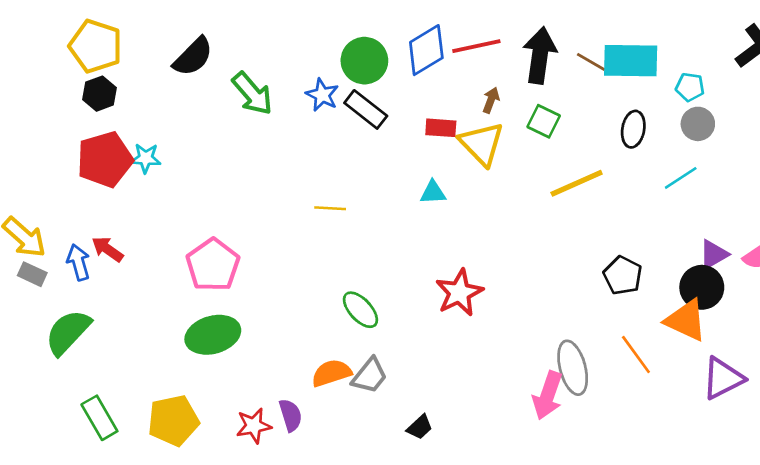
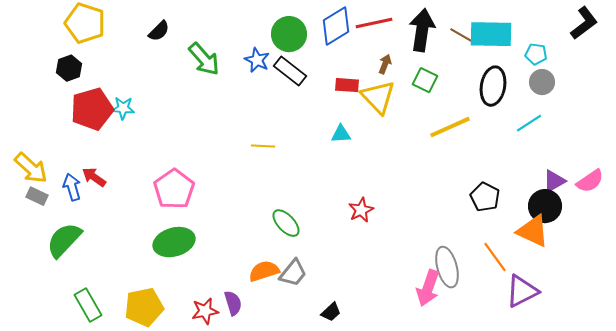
black semicircle: (193, 57) -> (159, 31), size x0.7
black hexagon: (99, 94) -> (69, 68), moved
black ellipse: (633, 129) -> (493, 86), size x1.4
red star: (459, 293) -> (361, 210), size x0.7
purple triangle: (723, 378) -> (522, 291), moved

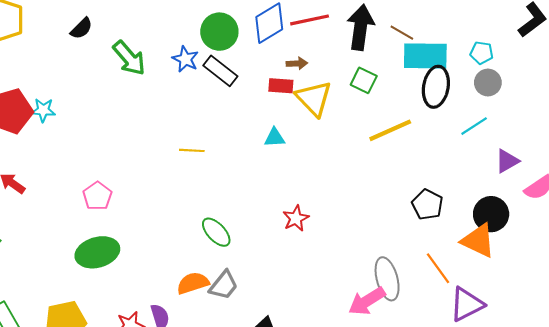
cyan rectangle: (491, 34) -> (425, 56), moved
brown arrow: (385, 64) -> (297, 63), moved, turned 66
purple triangle: (554, 181) -> (507, 161), moved
pink pentagon: (174, 189) -> (97, 196), size x0.7
pink arrow: (428, 288) -> (367, 301), turned 39

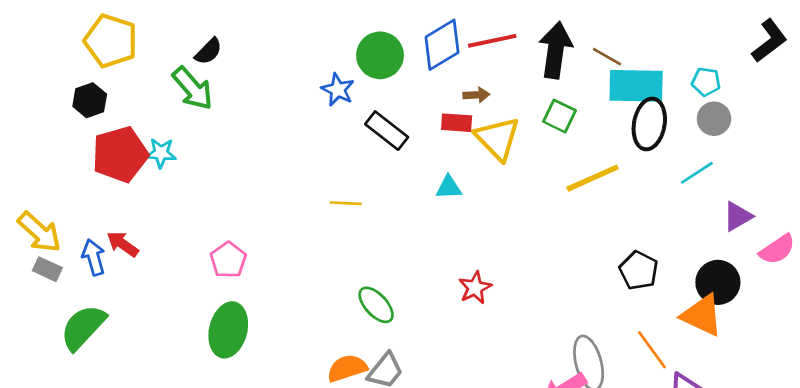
green arrow: (129, 58) -> (193, 88), moved
black rectangle: (220, 71) -> (387, 131), moved
green ellipse: (97, 252) -> (228, 330), turned -60

